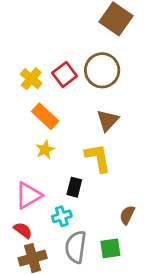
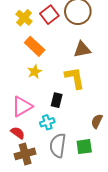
brown triangle: (108, 120) -> (82, 49), turned 36

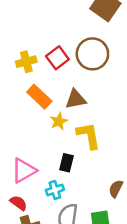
yellow cross: (24, 18) -> (26, 62), turned 35
brown triangle: (82, 49) -> (76, 99), moved
yellow star: (35, 72) -> (59, 121), moved

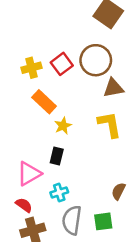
brown triangle: (76, 99) -> (113, 88), moved
yellow L-shape: (89, 136) -> (110, 124), moved
black rectangle: (67, 163) -> (57, 156), moved

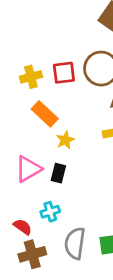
red square: (62, 64) -> (64, 73), turned 30
pink triangle: (29, 174) -> (28, 169), moved
cyan cross: (59, 192) -> (50, 212), moved

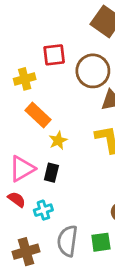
red square: (64, 73) -> (54, 55), moved
red semicircle: (23, 227) -> (17, 199), moved

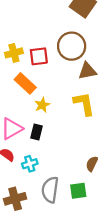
red square: (54, 55) -> (39, 56), moved

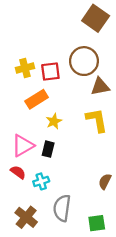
orange rectangle: (25, 83) -> (37, 99), turned -75
green square: (78, 191) -> (97, 223), moved
brown cross: (15, 199) -> (26, 217), turned -35

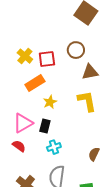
brown circle: (84, 61) -> (76, 50), size x0.7
yellow cross: (25, 68) -> (25, 56), turned -35
cyan cross: (41, 181) -> (54, 147), moved

